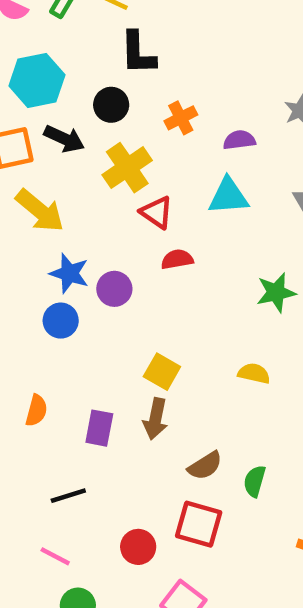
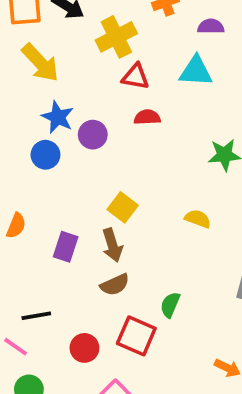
red triangle: (157, 212) -> (136, 77), turned -32
brown arrow: (155, 419) -> (112, 245), turned -36
brown semicircle: (205, 466) -> (115, 285), moved
green semicircle: (255, 481) -> (170, 305), moved
black line: (68, 496) -> (36, 316), moved

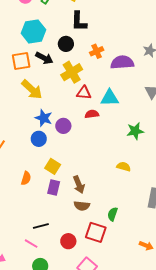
purple semicircle: (211, 26) -> (122, 62), size x1.6
cyan triangle: (196, 71) -> (110, 98), moved
yellow square: (123, 207) -> (53, 166), moved
brown semicircle: (115, 285) -> (82, 206), turned 35

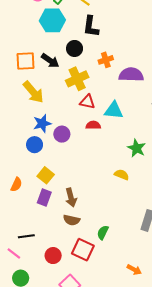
cyan hexagon: (33, 31) -> (52, 20), moved
blue star: (44, 118) -> (42, 123), turned 30
green star: (135, 131) -> (137, 148), turned 30
yellow semicircle: (124, 167) -> (122, 175), moved

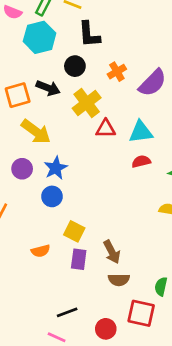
purple semicircle: (131, 75) -> (153, 83), turned 145
red semicircle: (93, 125) -> (141, 161), moved
purple circle: (62, 134) -> (22, 169), moved
orange semicircle: (16, 184) -> (41, 251), turned 64

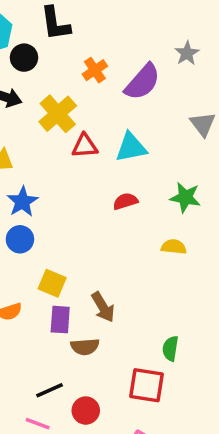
black circle: (75, 66) -> (24, 58), moved
red semicircle: (141, 161) -> (125, 201), moved
brown semicircle: (119, 280) -> (85, 347), moved
red circle: (106, 329) -> (86, 411), moved

